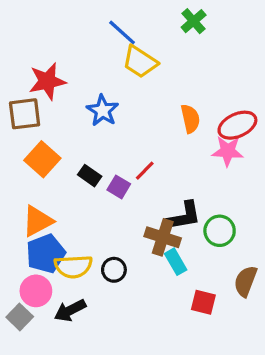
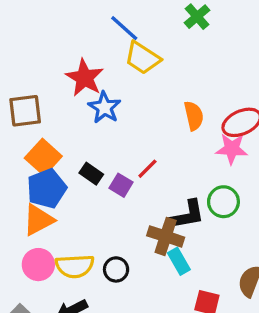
red star: (47, 81) -> (85, 78), moved, turned -30
green circle: (220, 231) -> (223, 202), moved
blue pentagon: (46, 254) -> (47, 188), moved
pink circle: (36, 291) -> (38, 265), moved

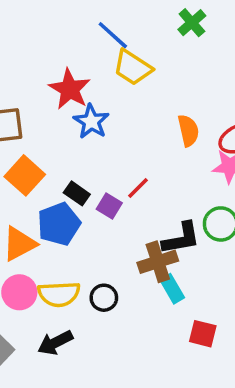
blue pentagon: (47, 188) -> (59, 224), moved
brown cross: (166, 236) -> (158, 262), turned -36

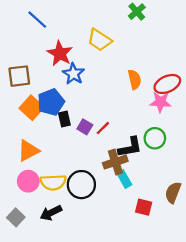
blue line: (113, 35) -> (37, 20), moved
red line: (138, 188) -> (103, 128), moved
black rectangle: (77, 193) -> (64, 119), turned 42
blue pentagon: (59, 224) -> (51, 102), moved
black circle: (104, 298) -> (81, 185), size x1.6

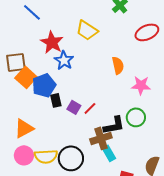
red ellipse: (167, 84) -> (147, 32), moved
orange square: (32, 108) -> (26, 77), moved

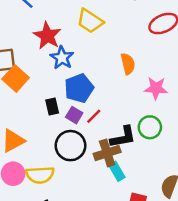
blue pentagon: (44, 85) -> (79, 88), moved
black circle: (71, 158) -> (70, 146), moved

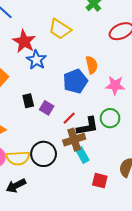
blue pentagon: (79, 88) -> (75, 81), moved
red line: (94, 116) -> (69, 118), moved
black circle: (70, 146) -> (44, 154), moved

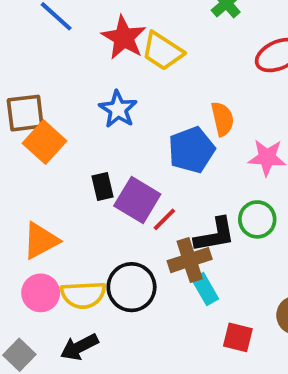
red star: (24, 41) -> (124, 38), moved
purple square: (47, 108) -> (137, 200), size x1.6
red line: (69, 118) -> (164, 219), moved

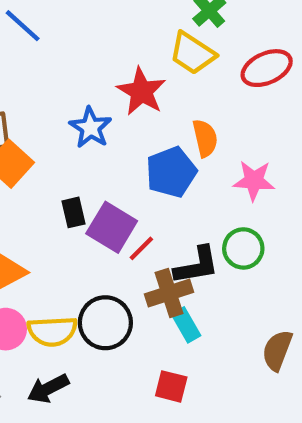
red star: (124, 38) -> (141, 91), moved
yellow trapezoid: (162, 51) -> (192, 53), moved
red square: (238, 337) -> (171, 386), moved

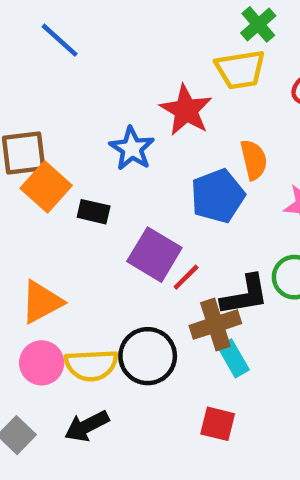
yellow trapezoid: (192, 53) -> (240, 70), turned -42
black rectangle: (74, 212) -> (94, 212), moved, turned -64

